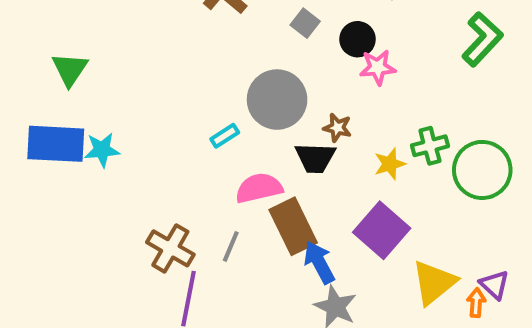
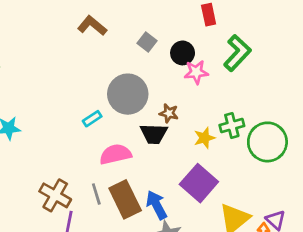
green L-shape: (482, 39) -> (237, 53), moved
brown rectangle: (293, 226) -> (125, 199), moved
gray line: (231, 246) -> (96, 194), turned -40

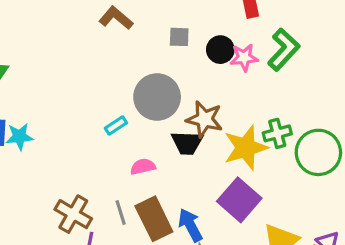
gray square: (147, 42) -> (179, 37), turned -36
pink star: (196, 72) -> (244, 57), moved
brown star: (169, 113) -> (205, 119), size x1.6
yellow star: (204, 138) -> (246, 148), size x1.8
pink semicircle: (115, 154) -> (143, 167), size x0.7

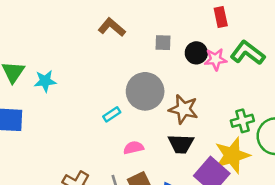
green L-shape: (284, 50) -> (248, 53), turned -96
cyan star: (19, 137) -> (45, 81), moved
black trapezoid: (187, 143) -> (181, 144), moved
yellow star: (246, 148) -> (232, 155), moved

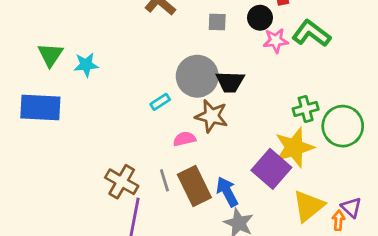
black circle: (196, 53) -> (260, 18), moved
brown star: (183, 109) -> (212, 116), moved
black trapezoid: (181, 144) -> (230, 82), moved

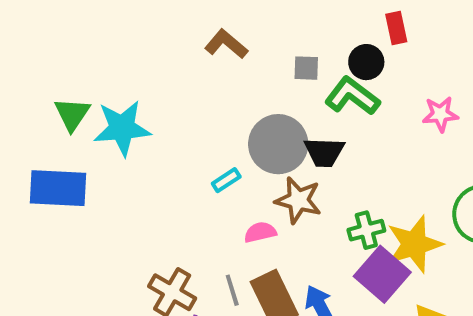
green L-shape: (311, 33) -> (352, 96), moved
pink star: (276, 41) -> (440, 114), moved
cyan star: (86, 65) -> (122, 128), size x1.6
green cross: (306, 109) -> (366, 230), moved

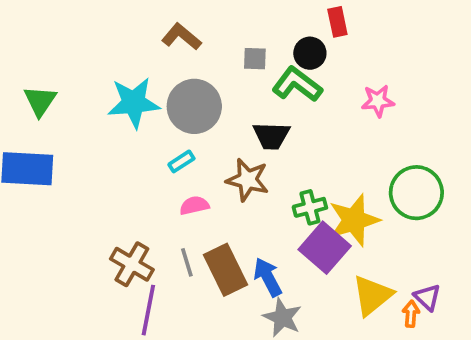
cyan star: (122, 128) -> (134, 103), moved
gray circle: (278, 144) -> (194, 106), moved
pink semicircle: (260, 232) -> (194, 205), moved

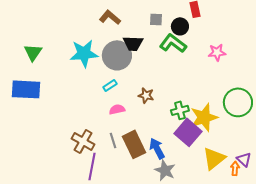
gray square: (255, 59) -> (156, 19), moved
black trapezoid: (271, 136) -> (133, 43), moved
brown star: (248, 180) -> (146, 95), size x0.7

